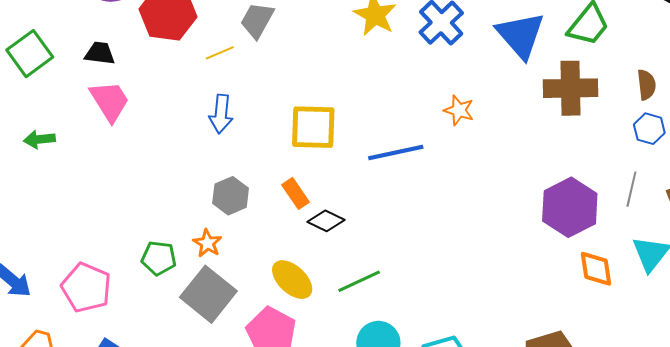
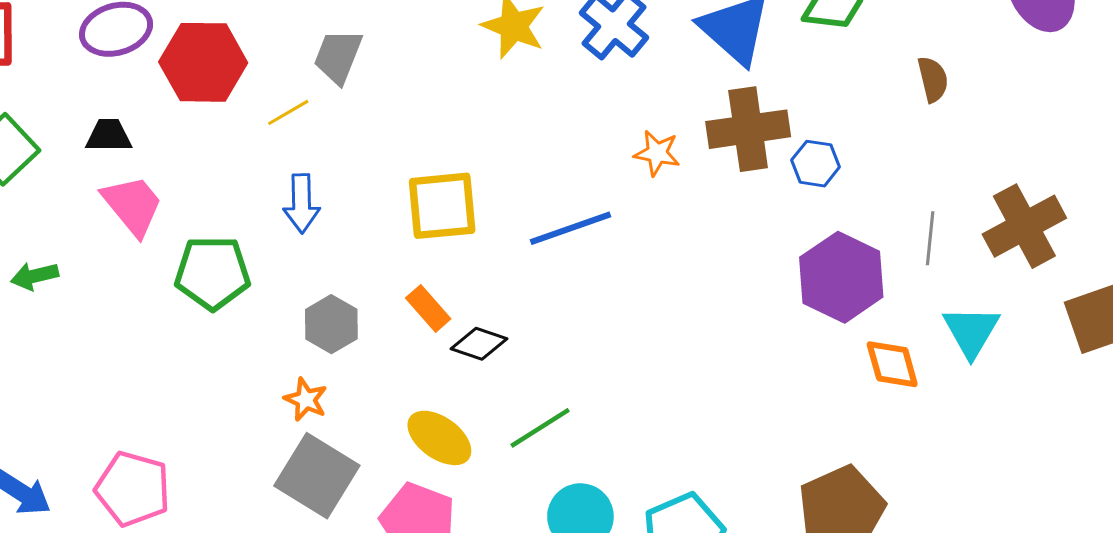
brown cross: (571, 88) -> (748, 129), moved
blue hexagon: (649, 129) -> (816, 164), moved
green pentagon: (159, 258) -> (213, 273), moved, size x1.4

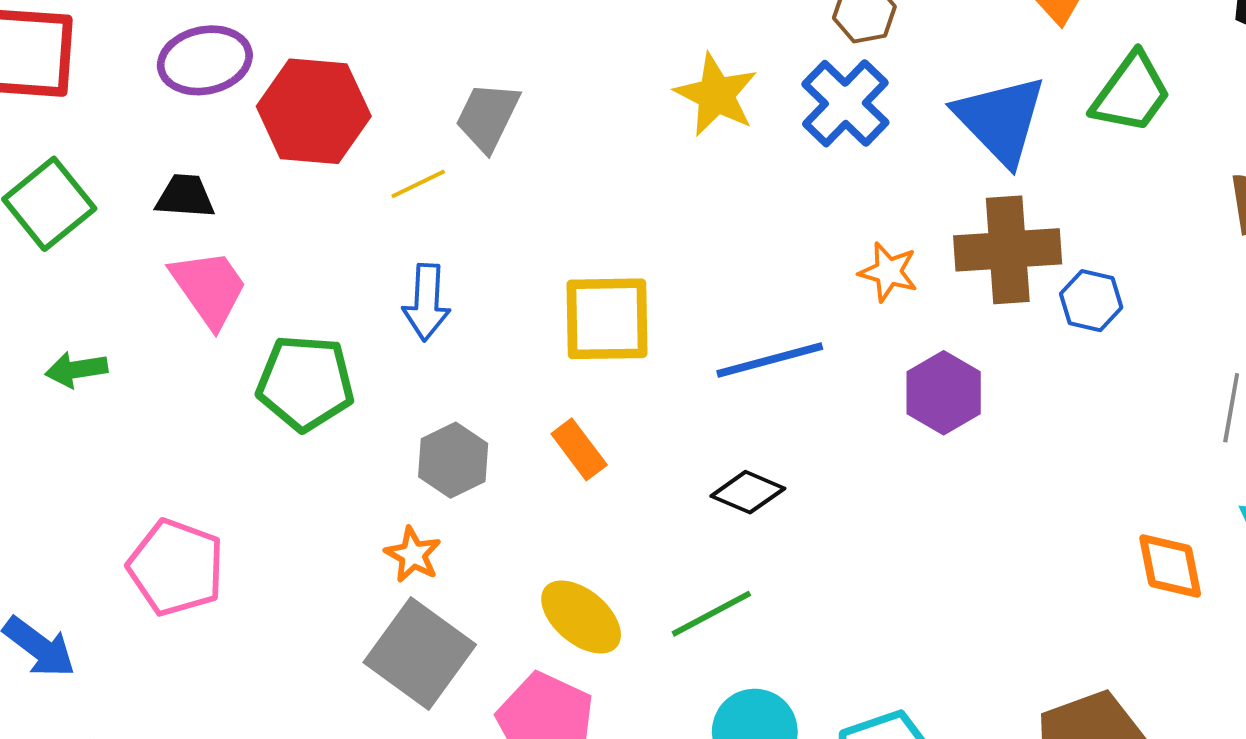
purple hexagon: (841, 277) -> (944, 393), moved, size x0.7
black diamond: (479, 344) -> (748, 492), moved
pink pentagon: (133, 489) -> (176, 567), moved

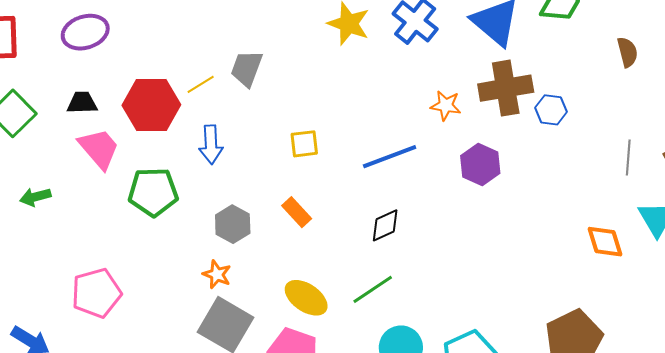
red hexagon: (314, 111) -> (151, 105), moved
gray trapezoid: (488, 117) -> (247, 68), moved
yellow square: (607, 319) -> (304, 144), size x0.6
black diamond: (748, 492) -> (385, 225), turned -42
pink pentagon: (176, 567) -> (96, 293), turned -30

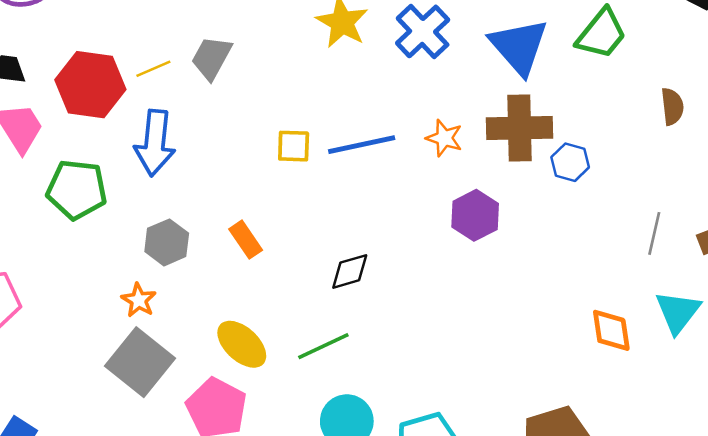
yellow square: (304, 144) -> (294, 146), moved
blue arrow: (211, 145) -> (155, 143), size x1.4
blue line: (390, 157) -> (362, 145), moved

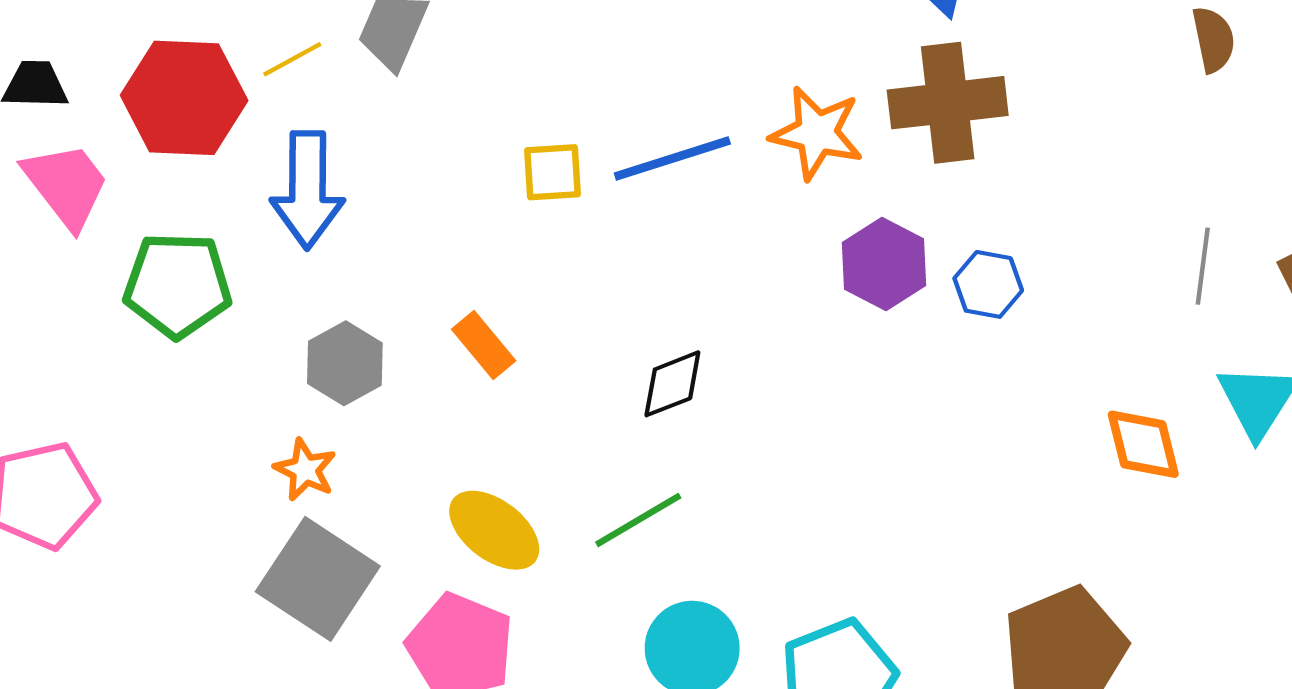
orange star: (444, 138) -> (817, 133), size x1.4
blue hexagon: (570, 162) -> (988, 284), moved

